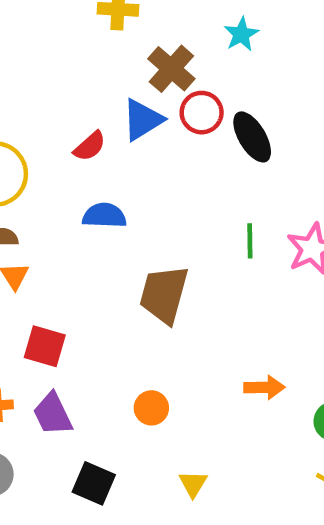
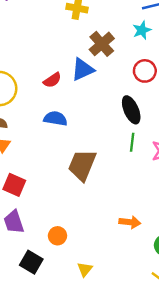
red circle: (202, 113) -> (145, 71), moved
black ellipse: (252, 137) -> (131, 110), moved
orange circle: (151, 408) -> (57, 236), moved

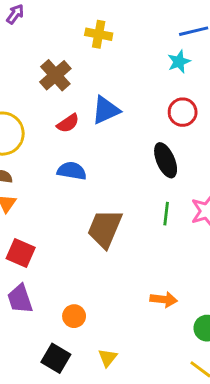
brown cross: (102, 44) -> (55, 75), moved
green line: (132, 142) -> (166, 214), moved
black square: (31, 262) -> (56, 358), moved

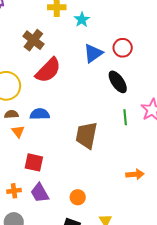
cyan star: (179, 62) -> (82, 20), moved
blue triangle: (106, 110) -> (93, 53), moved
red semicircle: (68, 123) -> (48, 70), size x1.8
blue semicircle: (72, 171) -> (40, 114), moved

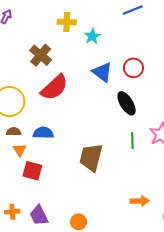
blue triangle: (93, 53) -> (102, 72), turned -50
red square: (34, 162) -> (32, 171), moved

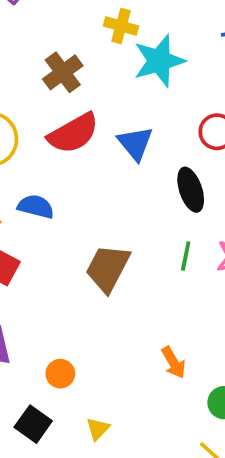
cyan star: (92, 36) -> (159, 61), size x1.8
blue triangle: (102, 72) -> (135, 143), moved
orange arrow: (140, 201) -> (173, 362), turned 48

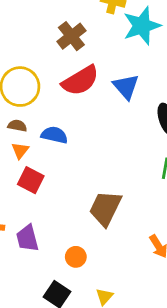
brown trapezoid: (108, 268) -> (105, 208), moved

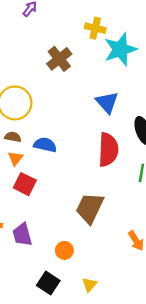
red semicircle: (80, 81) -> (108, 150), moved, turned -56

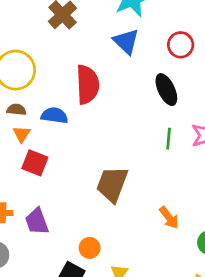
blue triangle: (107, 102) -> (126, 41), moved
red semicircle: (108, 150) -> (88, 85), moved
orange circle: (64, 250) -> (90, 248), moved

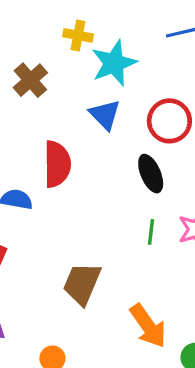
red circle: (181, 45) -> (169, 121), size x1.4
orange arrow: (169, 218) -> (148, 326), size x1.6

